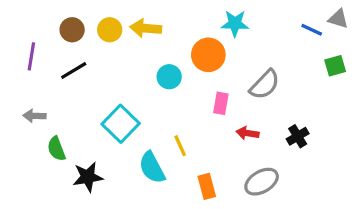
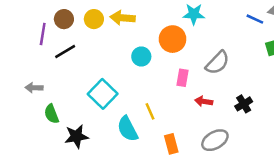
purple line: (31, 56) -> (43, 34), moved

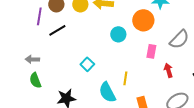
cyan square: (103, 94) -> (87, 64), size x0.6
red arrow: (204, 101) -> (168, 70), turned 64
yellow line: (150, 111) -> (125, 78), turned 32
green semicircle: (51, 114) -> (35, 80), moved

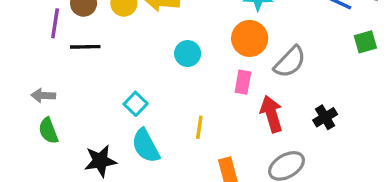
orange circle: (143, 20) -> (250, 38), moved
black line: (57, 30) -> (85, 47), turned 30
red arrow: (168, 70) -> (271, 114), size x1.5
cyan semicircle: (107, 92) -> (146, 146), moved

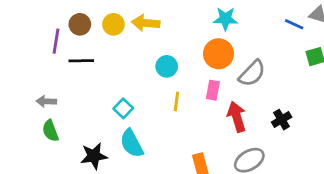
yellow line: (199, 127) -> (176, 101), moved

